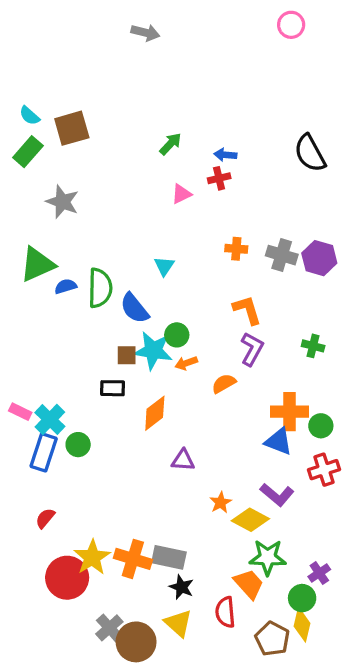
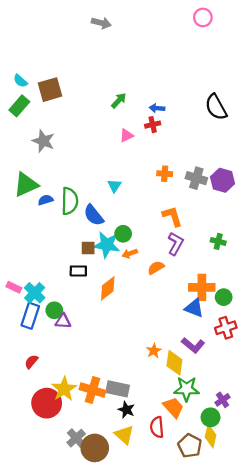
purple triangle: (183, 460) -> (63, 321), moved
yellow diamond: (250, 520) -> (174, 363), turned 70

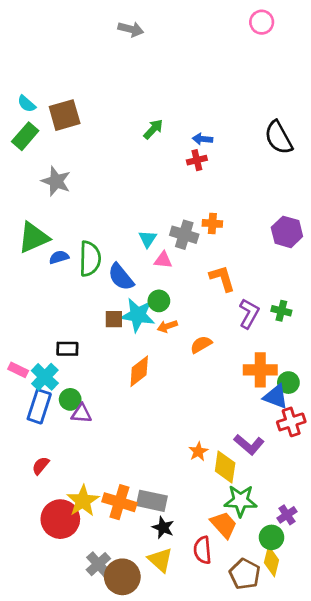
pink triangle: (126, 135) -> (163, 260), moved, turned 32
gray cross: (196, 178) -> (184, 235), moved
purple L-shape: (176, 244) -> (249, 314), moved
black rectangle: (78, 271) -> (67, 349), moved
blue triangle: (194, 308) -> (276, 397), moved

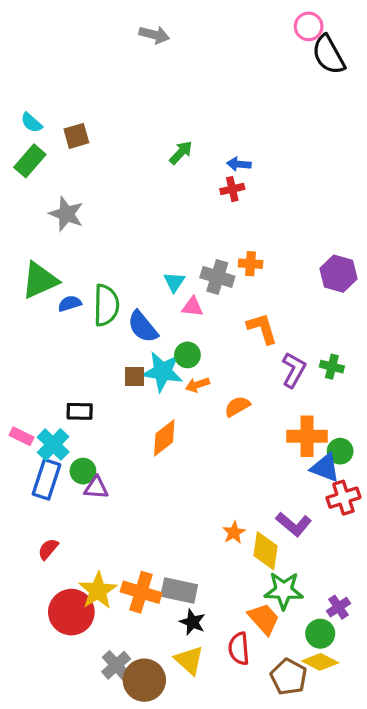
brown square: (65, 115) -> (76, 136), size x0.7
black semicircle: (279, 138) -> (329, 55), moved
yellow diamond: (272, 561) -> (320, 662), turned -76

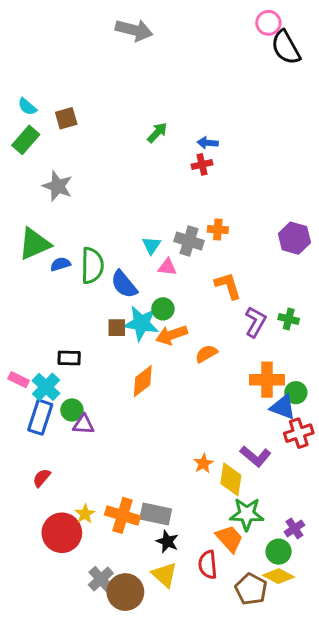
gray arrow: (154, 35) -> (134, 30), size x1.4
orange arrow: (197, 385) -> (172, 335), size x1.5
yellow star: (98, 591) -> (85, 514), size x0.6

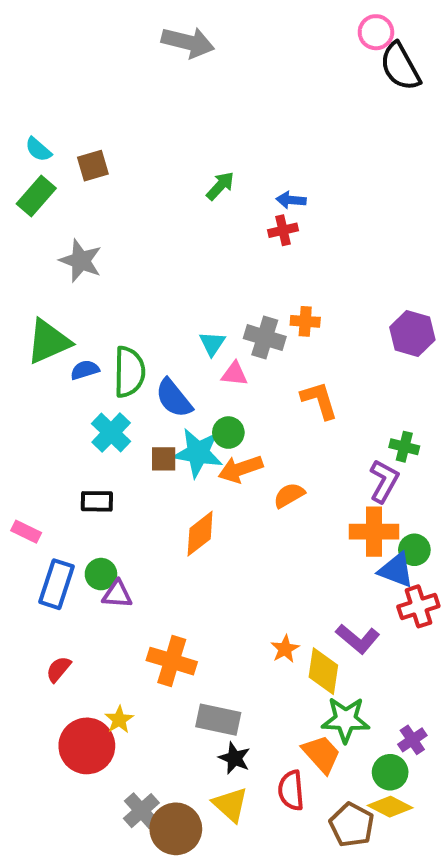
purple L-shape: (255, 322) -> (384, 481), moved
cyan cross: (46, 387) -> (111, 433), moved
orange cross: (123, 515) -> (172, 661), moved

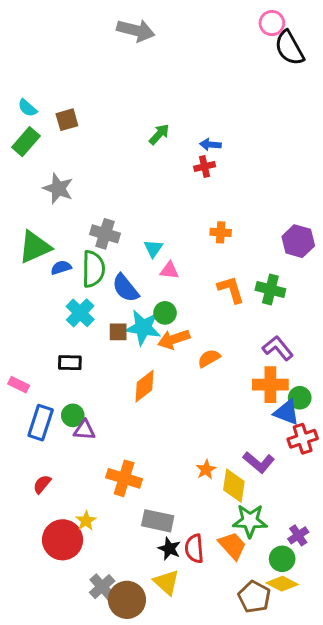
gray cross: (265, 338) -> (105, 234), moved
green cross: (404, 447) -> (270, 289), moved, size x1.4
purple L-shape: (384, 481) -> (278, 348), turned -68
red semicircle: (291, 790) -> (194, 549), moved

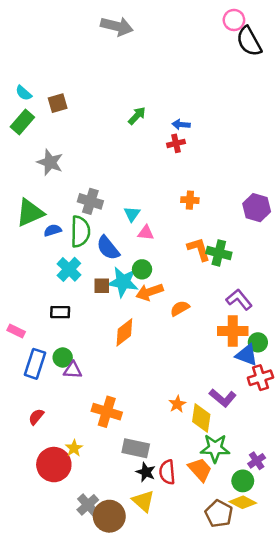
green cross: (270, 289) -> (219, 253), moved

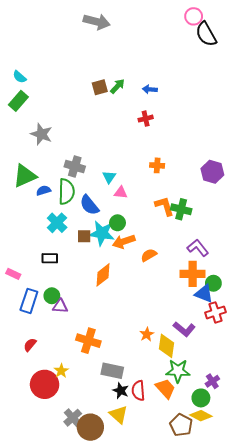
brown square: (58, 103) -> (100, 87), moved
green arrow: (137, 116) -> (118, 86), moved
blue arrow: (181, 125) -> (150, 89), moved

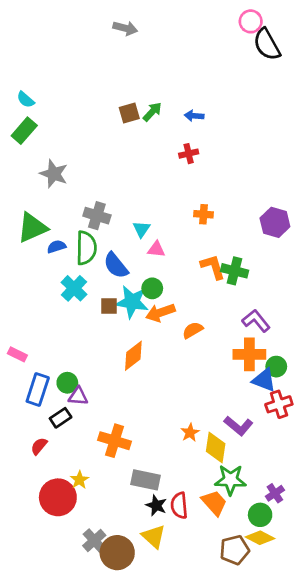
gray arrow: (97, 22) -> (125, 28), size x0.7
black rectangle: (50, 258) -> (61, 418), moved, turned -35
brown pentagon: (181, 425) -> (234, 550), turned 30

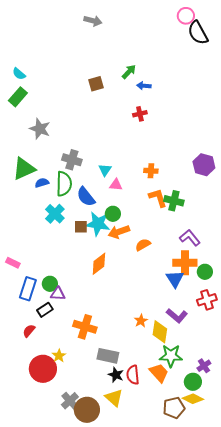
green arrow: (152, 112) -> (129, 72), moved
orange cross: (203, 214) -> (151, 171), moved
blue triangle: (264, 380) -> (175, 279), moved, turned 36

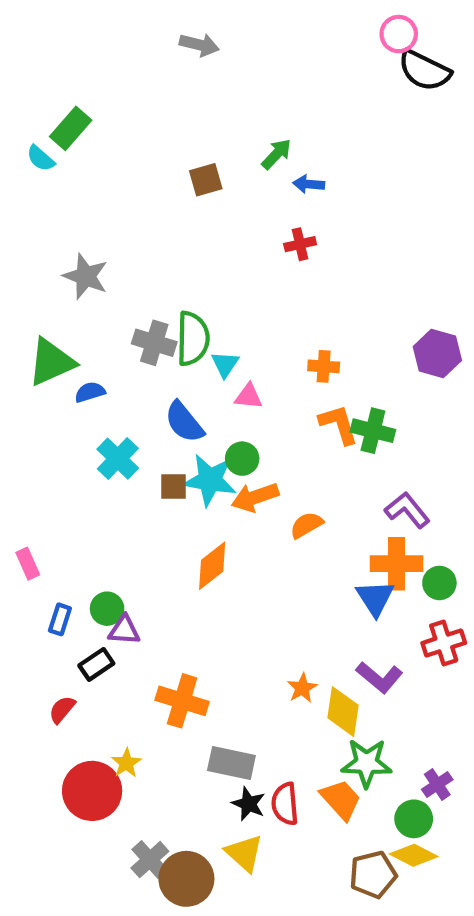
black semicircle: (198, 33) -> (424, 70), turned -35
green rectangle: (18, 97) -> (71, 128), moved
green semicircle: (64, 184) -> (193, 339), moved
pink rectangle: (13, 263) -> (28, 564), turned 40
blue rectangle: (28, 289) -> (60, 619), size x0.6

